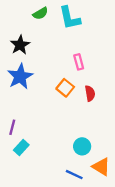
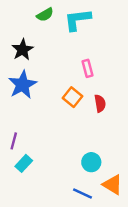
cyan L-shape: (70, 18) -> (78, 20), turned 95

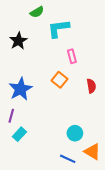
cyan L-shape: (78, 20) -> (58, 28), moved
blue star: (23, 85) -> (20, 89), moved
red semicircle: (100, 103) -> (91, 86), moved

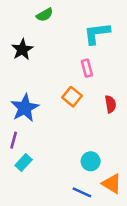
cyan L-shape: (58, 28) -> (97, 33), moved

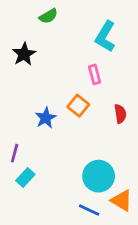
cyan L-shape: (97, 33) -> (105, 36), turned -52
blue star: (25, 108) -> (46, 118), moved, size x0.7
cyan circle: (91, 161) -> (99, 176), size x1.5

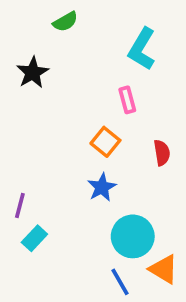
blue star: (46, 118) -> (102, 187), moved
blue line: (89, 210) -> (120, 282), turned 35

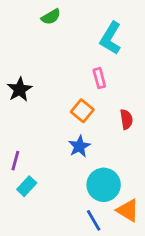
black star: (33, 73) -> (20, 89), moved

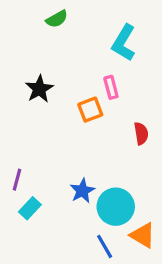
black star: (20, 89) -> (39, 89), moved
orange square: (82, 111) -> (90, 110), moved, turned 30
blue star: (79, 146) -> (82, 191), moved

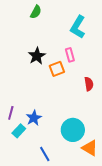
green semicircle: (57, 19) -> (36, 12), turned -32
black star: (39, 89) -> (37, 56), moved
blue star: (82, 191) -> (34, 118), moved
blue line: (105, 246) -> (45, 154), moved

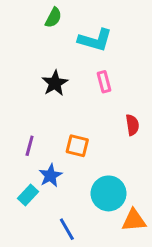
cyan L-shape: (78, 27) -> (95, 40), moved, turned -105
orange square: (57, 69) -> (77, 146), moved, turned 35
purple line: (11, 113) -> (30, 146), moved
orange triangle: (90, 148) -> (134, 220), turned -36

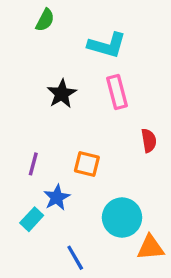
green semicircle: (53, 18) -> (45, 20), moved
pink rectangle: (104, 82) -> (117, 92), size x1.4

